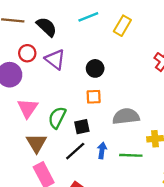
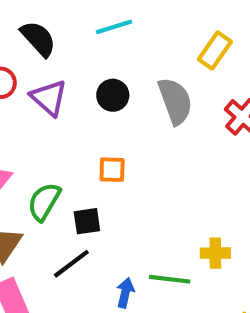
yellow rectangle: (122, 26) -> (215, 51), moved
black circle: (95, 68) -> (113, 95), moved
gray semicircle: (126, 116) -> (175, 101), moved, turned 72
blue arrow: (102, 150) -> (125, 293), moved

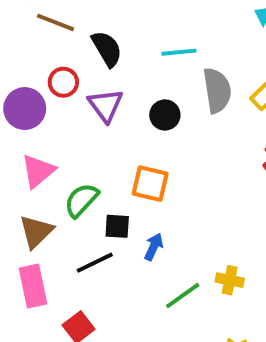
gray semicircle: (175, 101) -> (217, 90), moved
orange square: (112, 170) -> (150, 184), size x1.4
green line: (170, 279) -> (183, 296), turned -54
blue arrow: (125, 293) -> (154, 247), moved

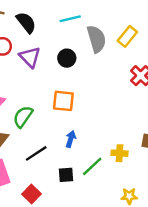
black square: (117, 226) -> (66, 175), moved

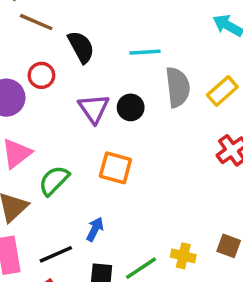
purple triangle: (30, 57) -> (94, 108), moved
blue arrow: (71, 139) -> (95, 229), moved
black line: (36, 153) -> (56, 254), moved

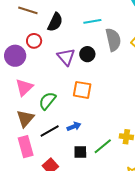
black semicircle: (81, 47) -> (55, 22), turned 60
blue arrow: (95, 229) -> (74, 126), turned 48
black line: (56, 254) -> (50, 131), moved

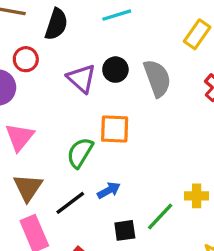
gray semicircle: (113, 40) -> (157, 78), moved
green semicircle: (47, 101) -> (80, 153), moved

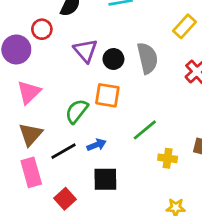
black circle: (115, 70) -> (113, 59), moved
green line: (160, 216) -> (145, 130), moved
black square: (125, 230) -> (105, 179), size x1.4

